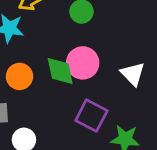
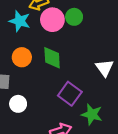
pink circle: (83, 63) -> (52, 20), moved

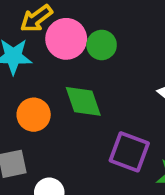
green circle: (74, 17) -> (102, 45), moved

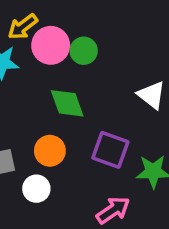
orange circle: (34, 115) -> (50, 151), moved

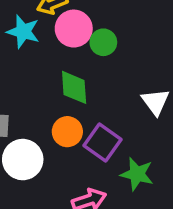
orange circle: (50, 151) -> (67, 132), moved
white circle: (36, 189) -> (23, 160), size x1.5

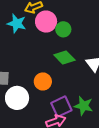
green diamond: (74, 87) -> (64, 58), moved, turned -40
purple square: (102, 143) -> (61, 107), moved, turned 30

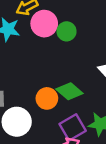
green diamond: (64, 58) -> (69, 91), moved

